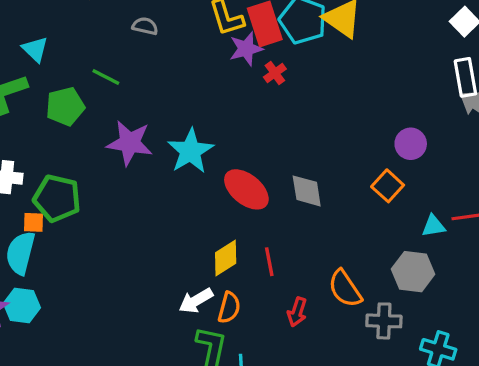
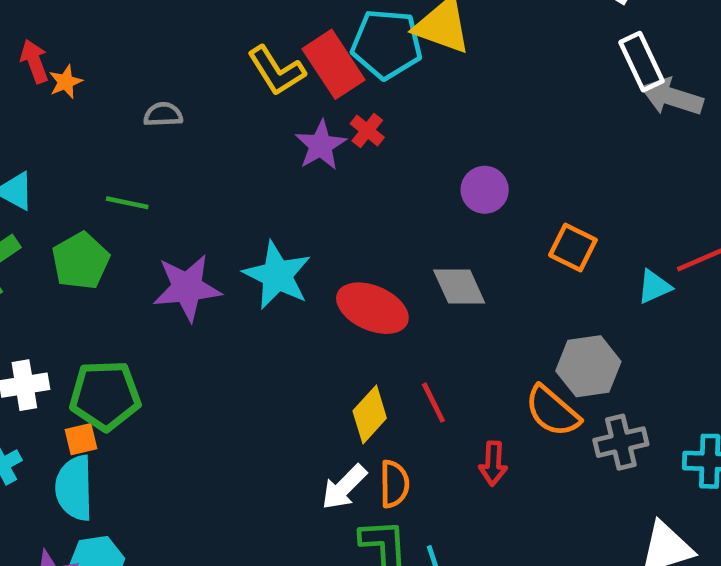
purple star: (246, 49) -> (321, 145), moved
purple circle: (411, 144) -> (485, 190), moved
gray hexagon: (413, 272) -> (588, 366), moved

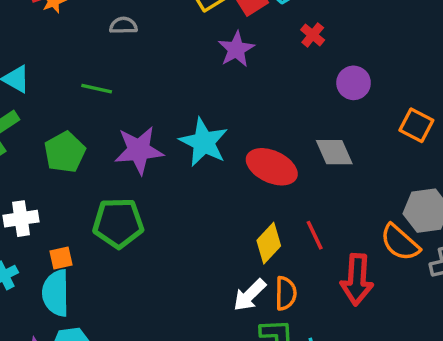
red cross: (367, 130) -> (313, 35), moved
green pentagon: (81, 261) -> (65, 152), moved
green pentagon: (105, 395) -> (118, 223), moved
red arrow: (493, 463) -> (357, 280), size x1.6

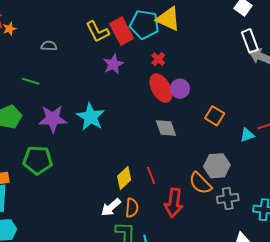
red ellipse: (272, 167) -> (161, 88), moved, turned 32

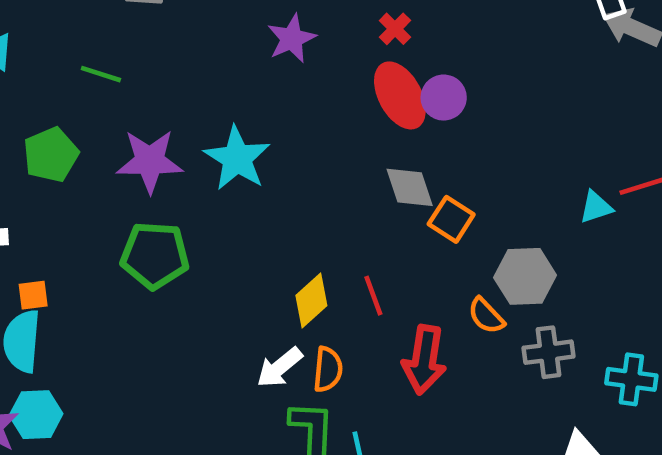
orange square: (215, 116) -> (451, 219), moved
green pentagon: (38, 160) -> (155, 255), moved
orange semicircle: (200, 183) -> (486, 316), size x0.7

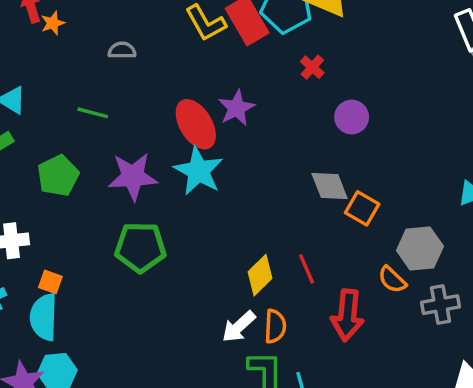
purple star: (292, 39) -> (236, 108), moved
red ellipse: (400, 95) -> (196, 124), moved
orange square: (33, 295) -> (50, 282), turned 30

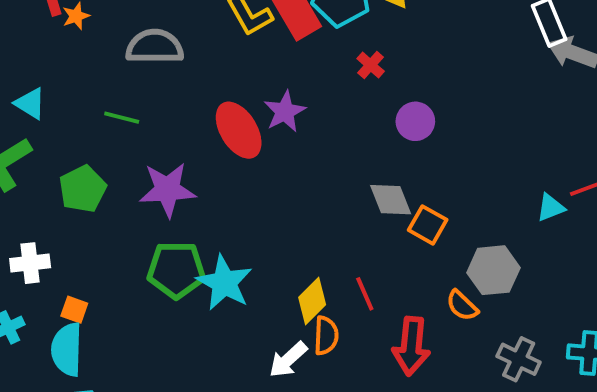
gray semicircle: (122, 50) -> (155, 47), size x1.8
cyan star: (198, 171) -> (224, 283), moved
gray cross: (441, 305) -> (519, 359), moved, turned 36
orange semicircle: (275, 326) -> (326, 336), moved

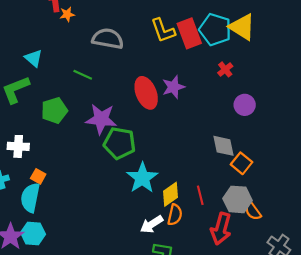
green pentagon: (176, 270) -> (120, 143), moved
gray hexagon: (493, 270) -> (238, 199), moved
cyan star: (224, 283) -> (142, 178), moved

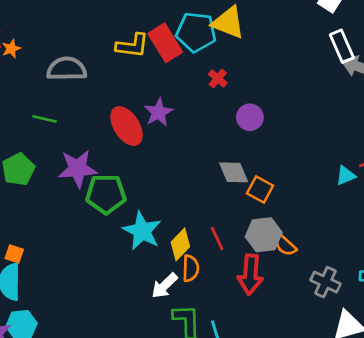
yellow L-shape: (163, 30) -> (132, 46), turned -52

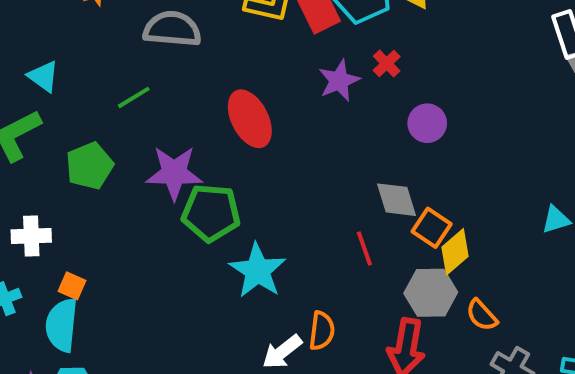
purple star: (158, 112) -> (339, 81), moved
green line: (45, 119) -> (134, 97), turned -50
red line: (217, 239) -> (364, 248), moved
yellow diamond: (180, 244) -> (455, 252), moved
orange semicircle: (285, 245) -> (482, 315), moved

